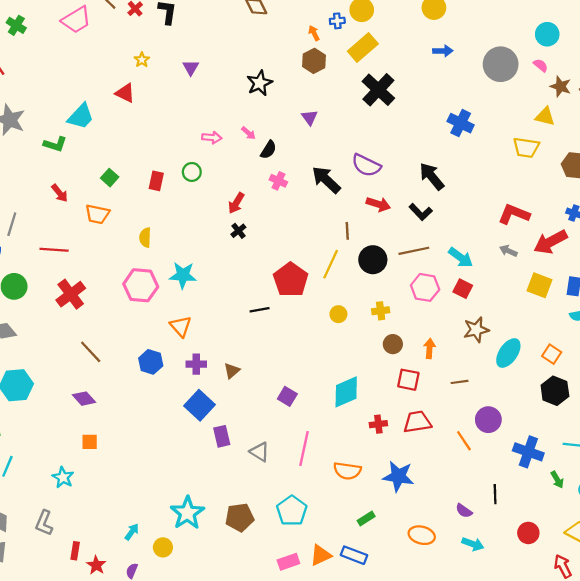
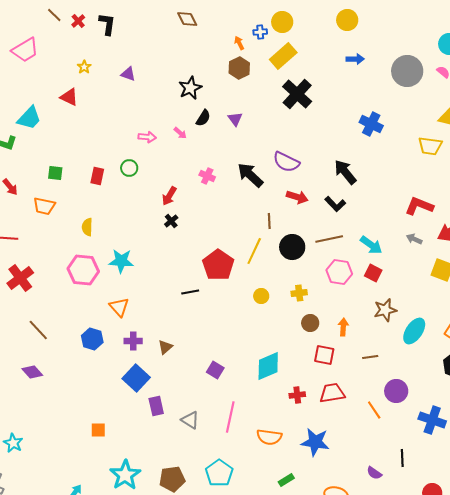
pink trapezoid: (76, 20) -> (25, 50), moved
purple triangle: (191, 68) -> (128, 74), turned -42
black semicircle: (268, 150) -> (203, 118), moved
green square: (110, 178) -> (55, 173), turned -35
orange square: (90, 442) -> (98, 430), moved

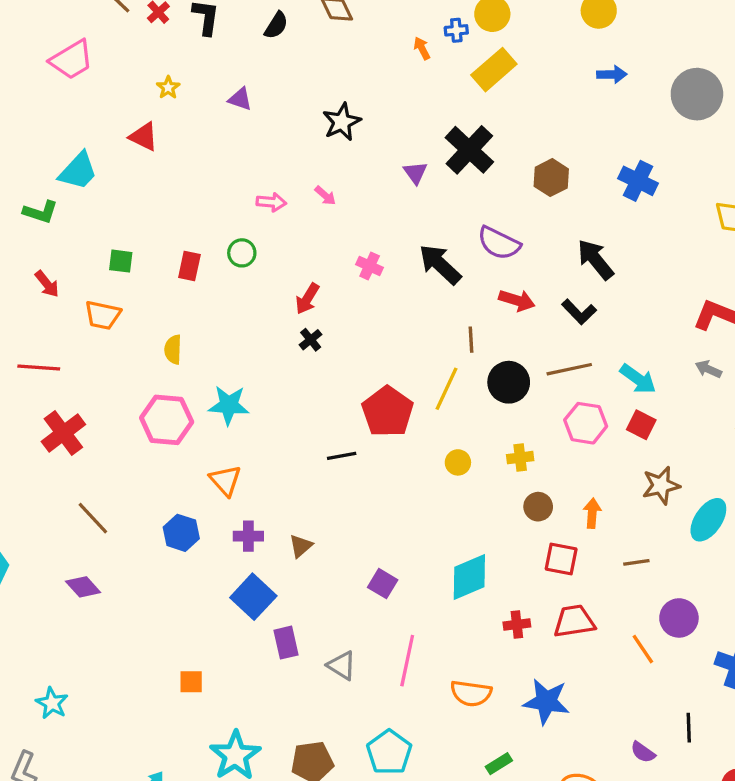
brown hexagon: (239, 68) -> (551, 178), moved
black cross: (297, 94) -> (469, 150), moved
black semicircle: (203, 118) -> (276, 25), moved

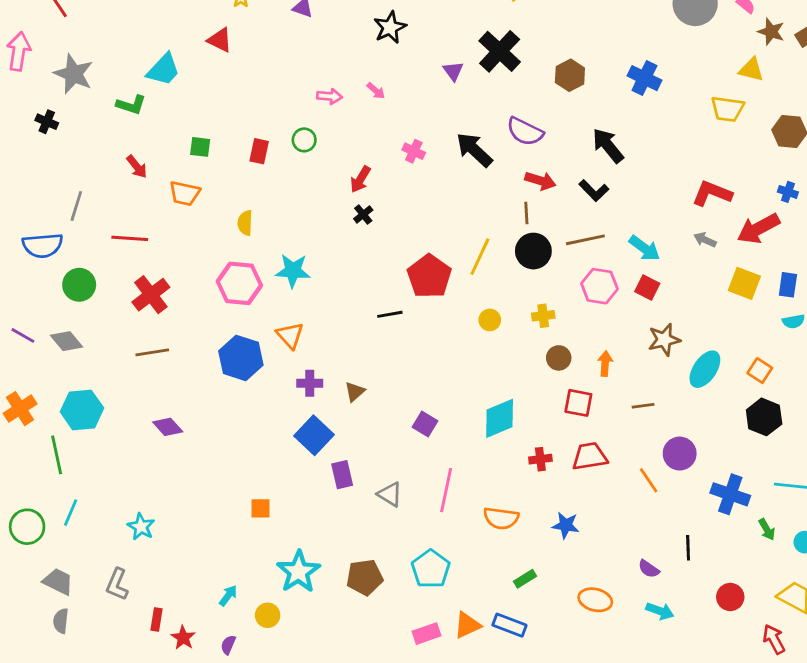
brown line: (471, 340) -> (526, 213), moved
brown line: (93, 518) -> (152, 352), moved, turned -56
blue hexagon: (181, 533) -> (241, 358), moved, size x1.4
blue star: (546, 701) -> (566, 525), size x0.7

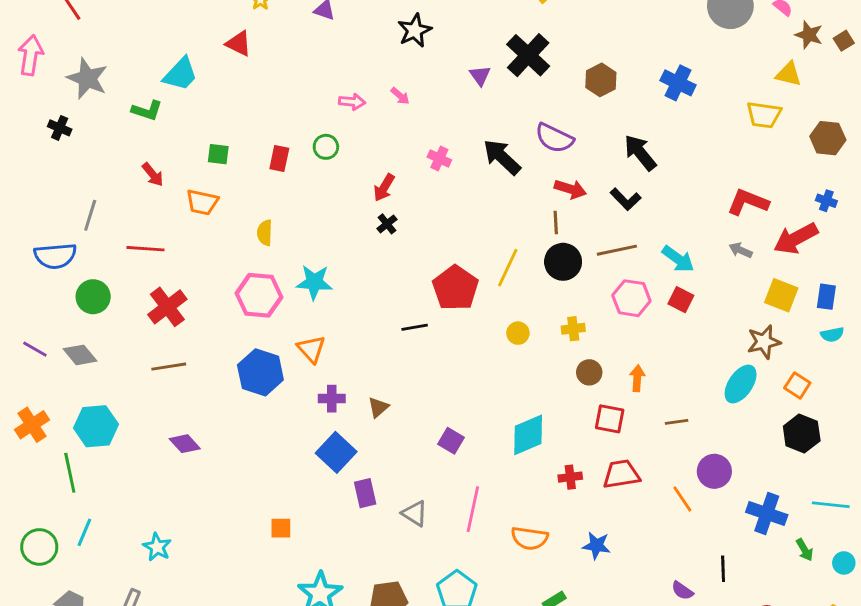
brown star: (664, 340) -> (764, 342), moved

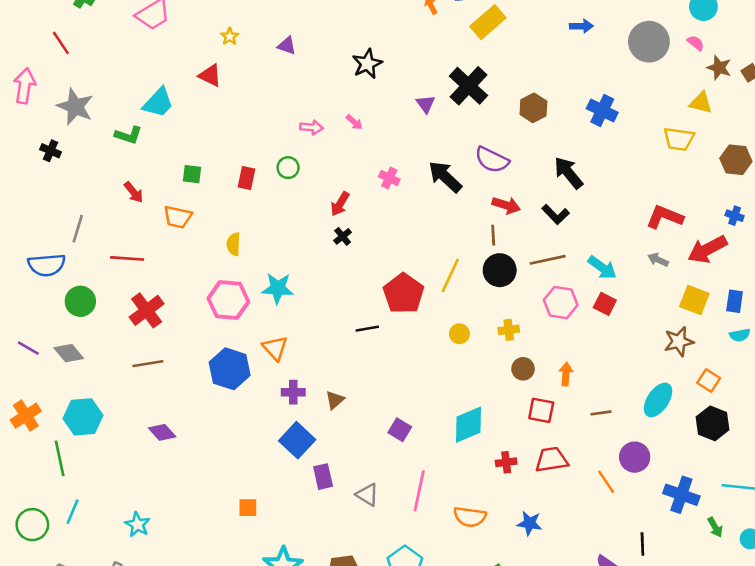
cyan ellipse: (741, 384) -> (658, 400), moved

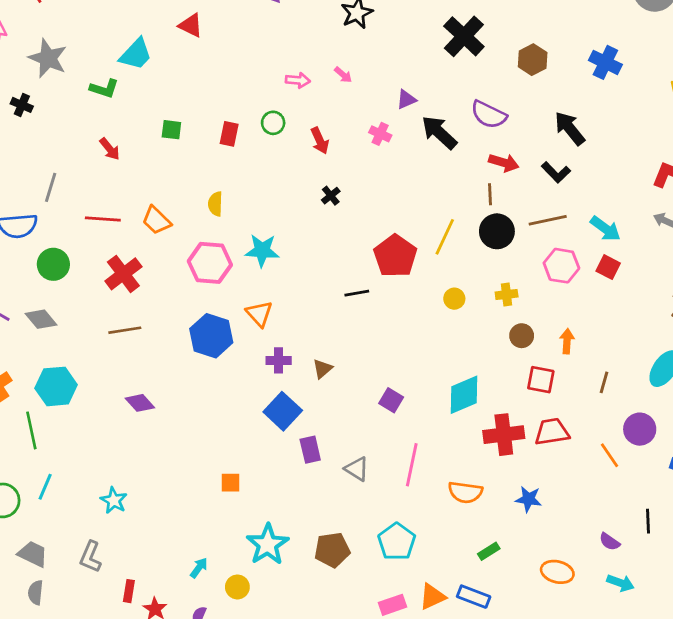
purple triangle: (426, 104) -> (406, 99), moved, turned 42
red arrow: (340, 204) -> (320, 141), moved, turned -55
orange trapezoid: (178, 217) -> (156, 220), moved, turned 32
brown line: (601, 413) -> (604, 382), turned -66
red cross: (506, 462) -> (504, 435), size x1.8

